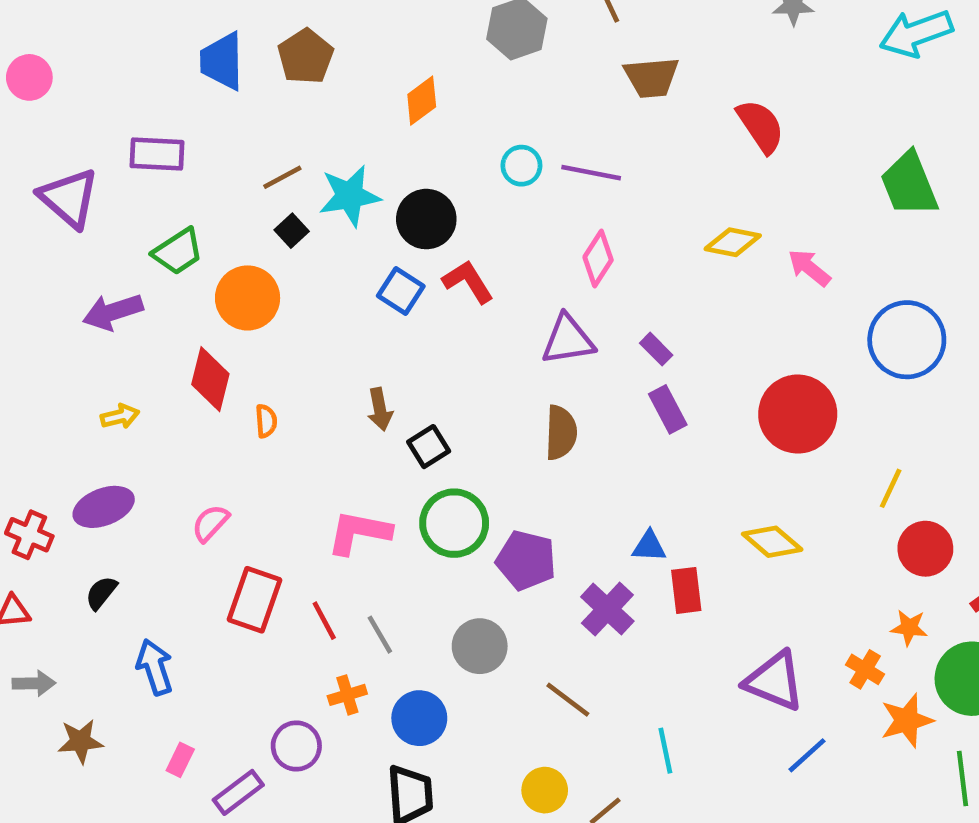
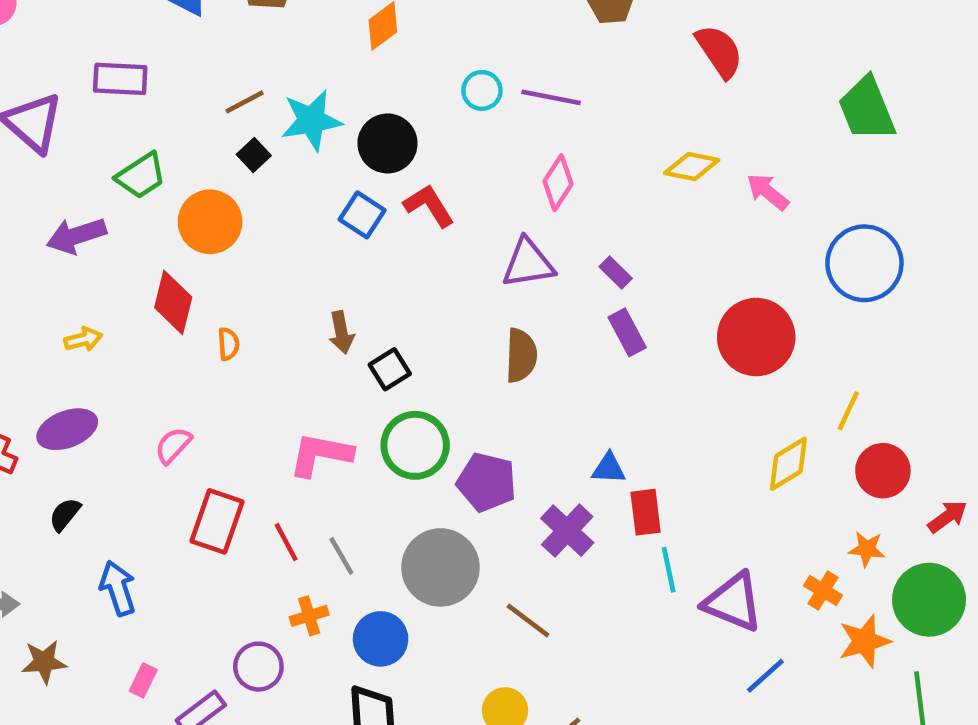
yellow diamond: (772, 542) -> (788, 464), moved, turned -72
gray circle: (480, 646) -> (440, 567), size x1.4
cyan line: (665, 751) -> (669, 570), moved

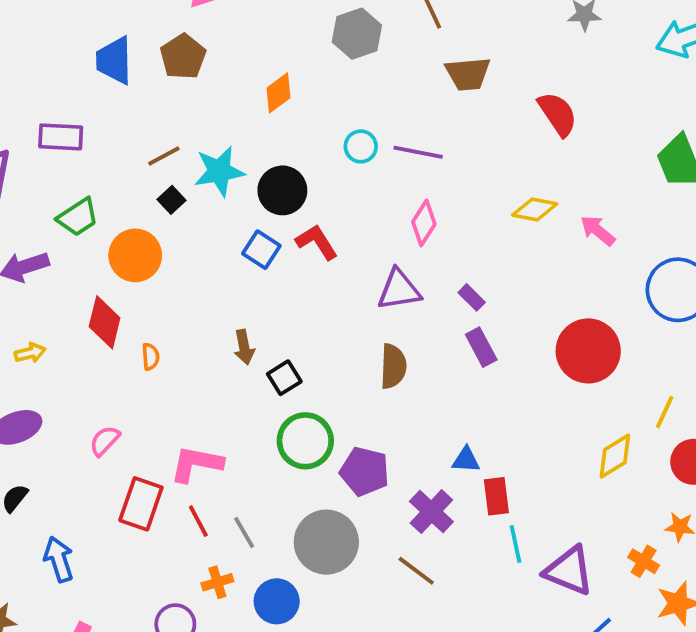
pink L-shape: (321, 455) -> (196, 464), moved
brown line: (528, 620) -> (416, 571), moved

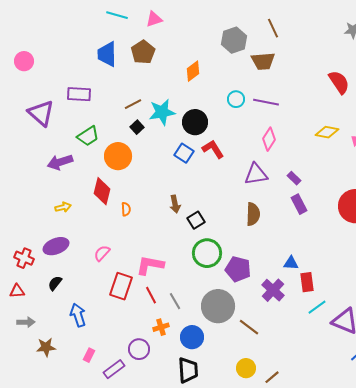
brown trapezoid: (468, 74) -> (263, 61), moved
cyan line: (516, 544) -> (317, 307), turned 66
brown line: (416, 571) -> (249, 327), moved

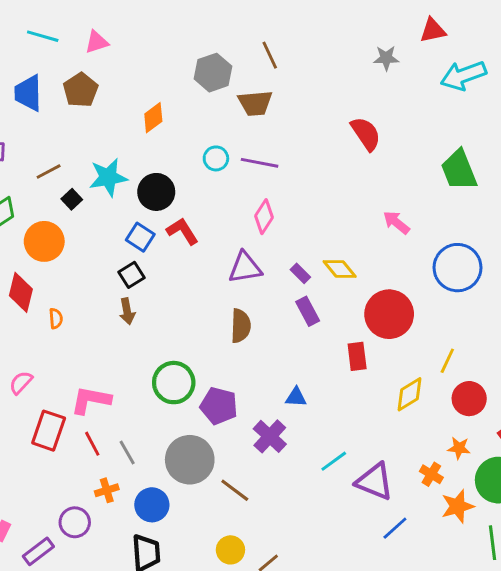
brown line: (133, 104) -> (49, 172), moved
yellow diamond: (327, 132) -> (340, 269), moved, turned 40
black square: (196, 220) -> (132, 275), moved
red rectangle: (307, 282) -> (357, 356), moved

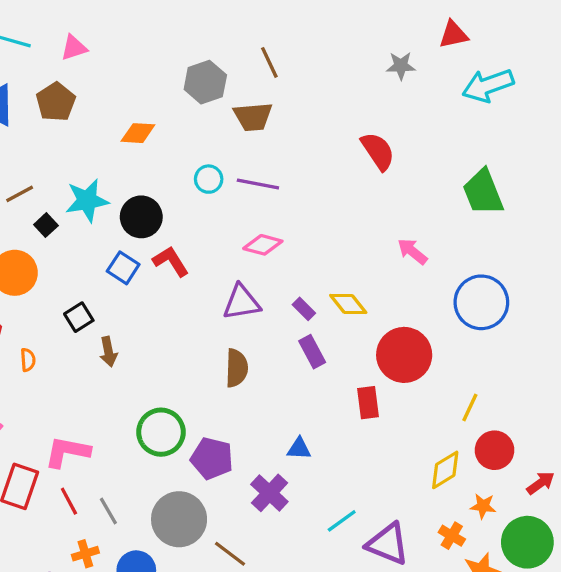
orange diamond: (153, 118) -> (138, 133), turned 40
pink diamond: (264, 217) -> (263, 245), turned 72
black square: (132, 275) -> (79, 317), moved
yellow diamond: (409, 394) -> (445, 470), moved

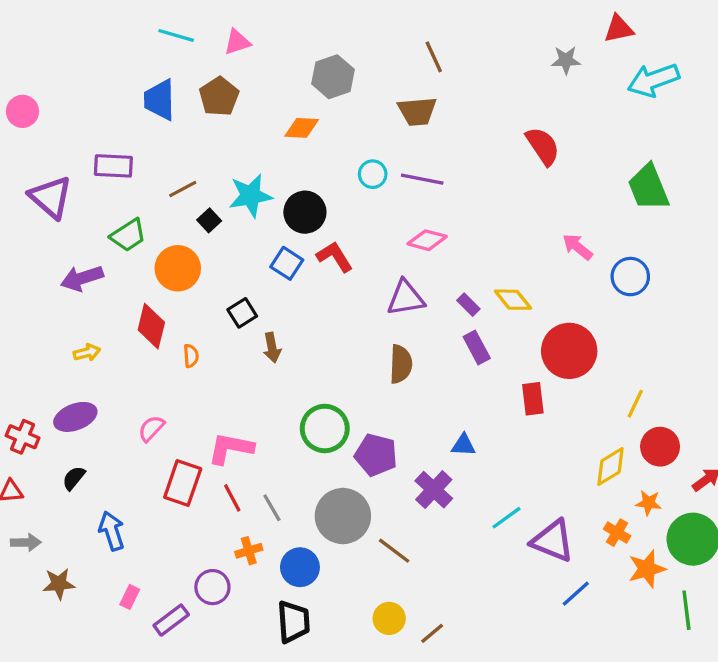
gray hexagon: (205, 82) -> (333, 77), moved
blue circle: (481, 302) -> (630, 277), moved, size x0.7

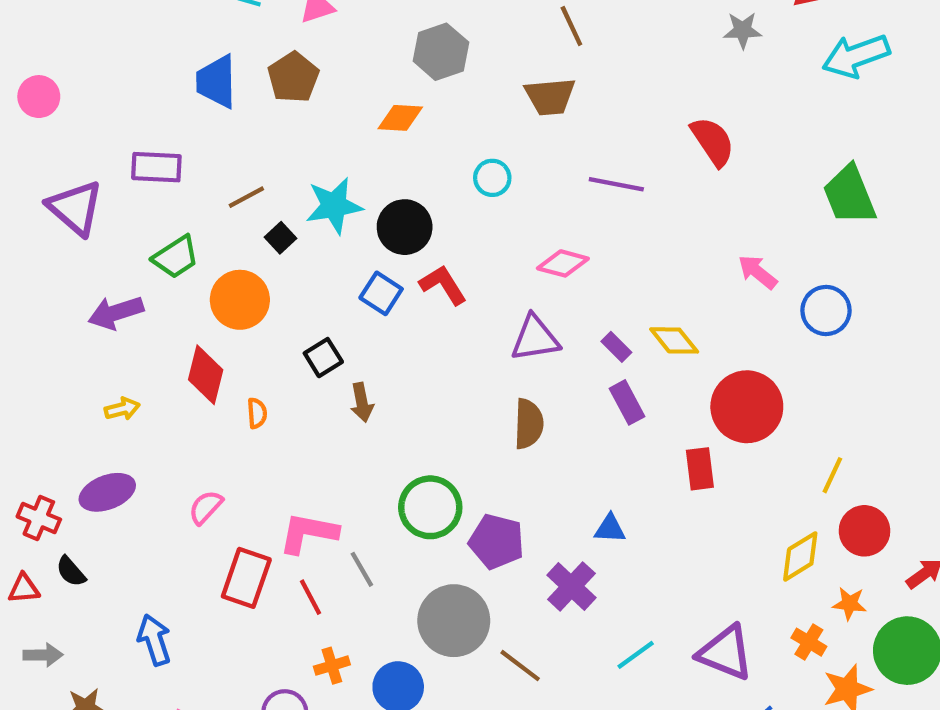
purple line: (422, 179) -> (616, 184), moved
black semicircle: (74, 478) -> (71, 571), moved, turned -80
gray line: (272, 508) -> (362, 569), moved
cyan line: (506, 518) -> (636, 655), moved

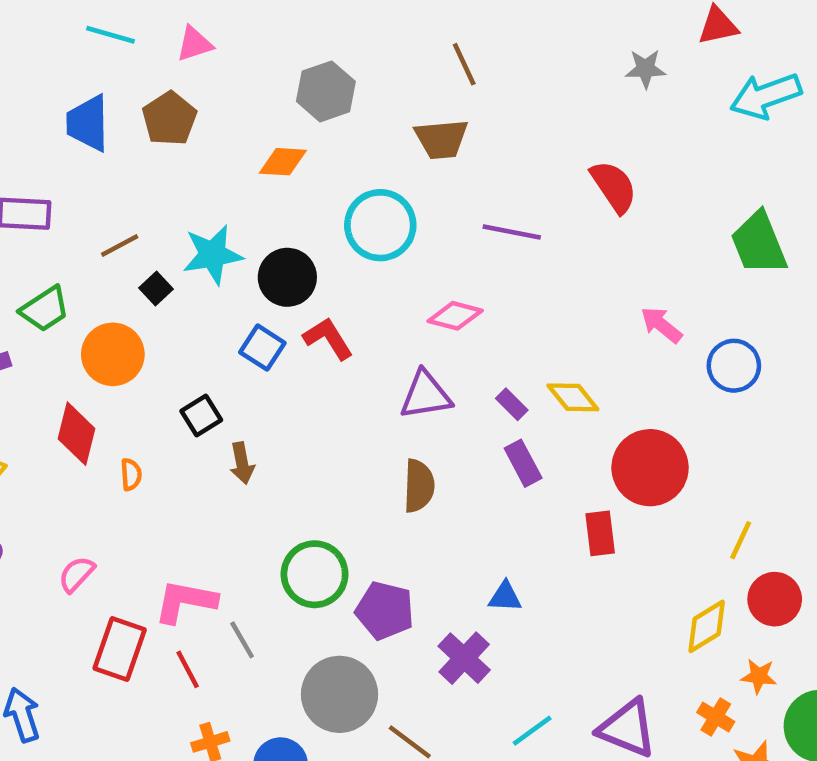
cyan circle: (492, 178) -> (380, 225), size x1.8

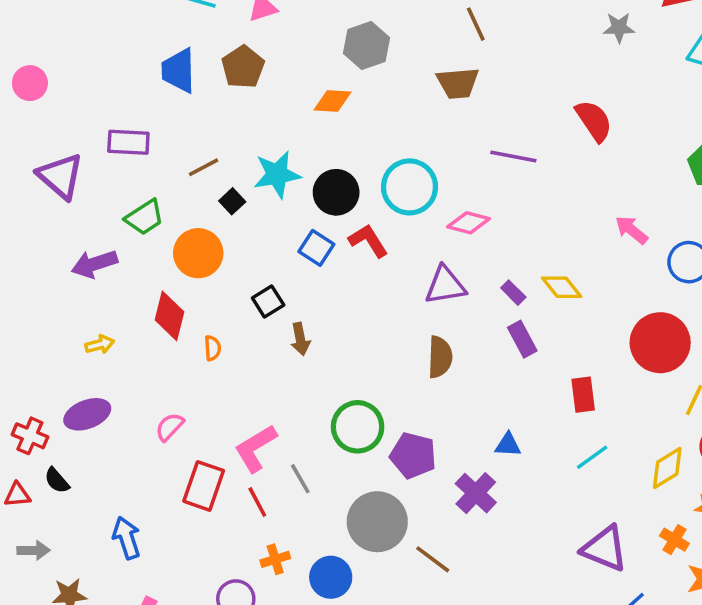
cyan circle: (380, 225) -> (409, 187), moved
red circle: (650, 468) -> (660, 343), moved
pink L-shape: (185, 601) -> (256, 448), turned -42
cyan line: (532, 731) -> (592, 457), moved

